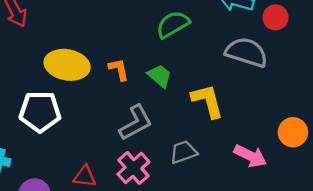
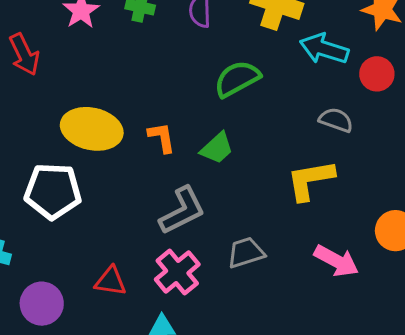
gray semicircle: (247, 52) -> (336, 120), size x0.6
green trapezoid: (160, 76) -> (217, 148), turned 96
yellow L-shape: (207, 101) -> (310, 180), moved, turned -87

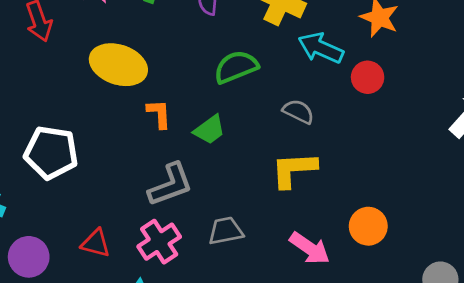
gray semicircle: (336, 120) -> (298, 112), moved
yellow ellipse: (92, 129) -> (118, 65), moved

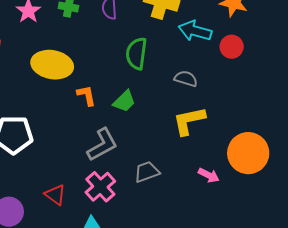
green semicircle: (236, 67) -> (136, 54), turned -52
orange circle: (368, 226) -> (248, 153), size x1.5
red triangle: (96, 243) -> (55, 195), turned 30
pink arrow: (310, 248) -> (209, 175), size x0.7

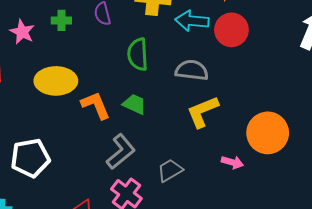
red circle: (232, 47) -> (231, 30), size x1.4
gray semicircle: (186, 79) -> (192, 70), size x1.4
orange L-shape: (86, 95) -> (96, 105), size x1.4
green trapezoid: (124, 101) -> (135, 104), turned -100

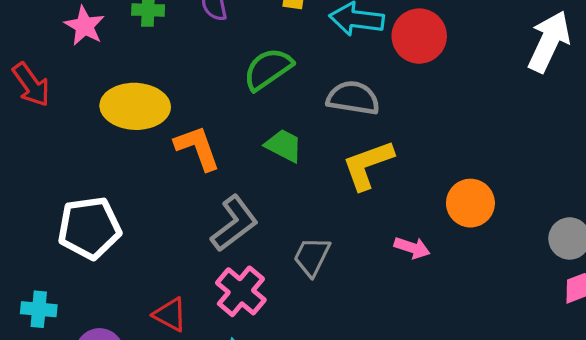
green semicircle: (138, 54) -> (268, 69), turned 56
green trapezoid: (135, 104) -> (284, 146), moved
orange circle: (268, 133) -> (470, 203), size x0.7
gray trapezoid: (170, 170) -> (312, 257), turned -36

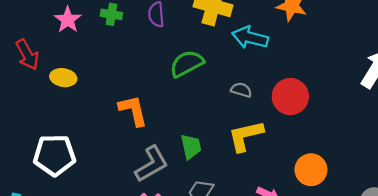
red circle: (419, 36) -> (290, 97), moved
gray semicircle: (353, 98) -> (241, 90), size x0.6
yellow ellipse: (135, 106) -> (63, 78), moved, size x0.6
green trapezoid: (284, 146) -> (191, 147), moved, turned 44

